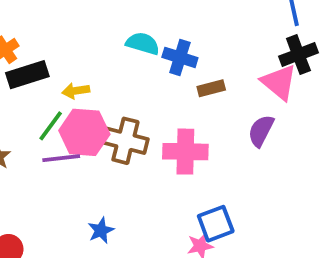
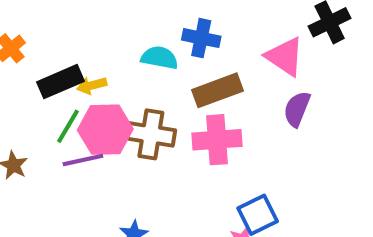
cyan semicircle: (143, 43) -> (160, 58), moved
black rectangle: (27, 75) -> (61, 82), moved
pink triangle: (279, 82) -> (285, 56), moved
brown rectangle: (211, 88) -> (217, 90), moved, size x1.6

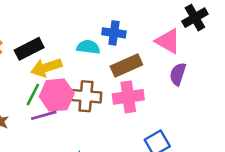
black rectangle: (61, 82) -> (29, 49), moved
yellow arrow: (92, 85) -> (46, 67), size x1.6

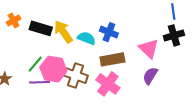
black rectangle: (29, 49) -> (41, 28), turned 30
yellow arrow: (46, 67) -> (63, 32), moved, turned 60
pink cross: (128, 97) -> (108, 84), turned 30

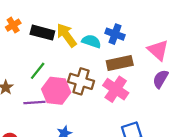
pink hexagon: (53, 69) -> (56, 91), moved
purple line: (40, 82) -> (34, 103), moved

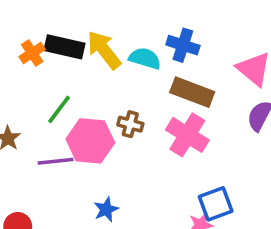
orange cross: (13, 25) -> (32, 53), moved
brown rectangle: (120, 63) -> (192, 92), turned 35
brown cross: (81, 81) -> (130, 124), size x0.6

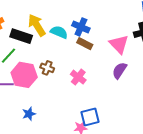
black rectangle: (65, 47) -> (21, 36), moved
brown rectangle: (192, 92) -> (85, 44), moved, size x0.7
pink cross: (187, 135) -> (78, 77), size x0.7

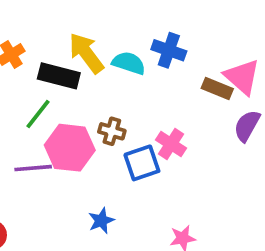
brown rectangle: (85, 44) -> (217, 89), moved
blue star: (29, 114) -> (101, 221), moved
blue square: (90, 117) -> (142, 163), moved

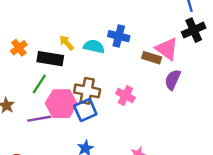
yellow arrow: (86, 53) -> (66, 43), size x0.6
brown cross: (112, 131) -> (87, 91), size x1.5
blue square: (142, 163) -> (85, 110), moved

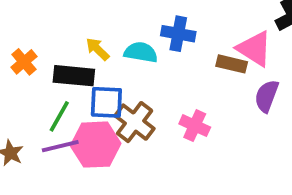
brown cross: (87, 91) -> (135, 122), turned 30
blue square: (85, 110) -> (106, 102), moved, turned 30
purple line: (39, 119) -> (60, 146), moved

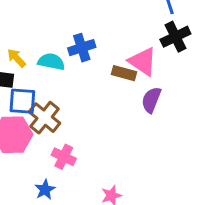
blue cross: (178, 34) -> (82, 48), turned -30
pink cross: (195, 126) -> (64, 157), moved

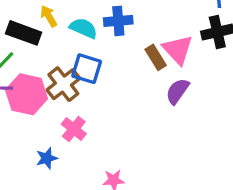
brown rectangle: (124, 73) -> (156, 57), turned 30
blue square: (22, 101) -> (87, 69), moved

